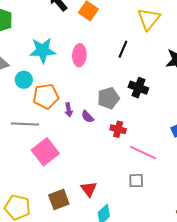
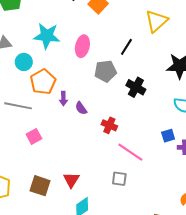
orange pentagon: (46, 96) -> (43, 82), turned -30
gray pentagon: (108, 98) -> (105, 71), moved
pink square: (45, 152) -> (34, 136), size x0.6
brown square: (59, 200) -> (40, 186), turned 30

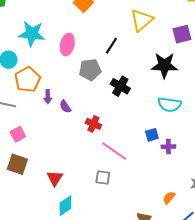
brown square: (40, 186) -> (17, 164), moved

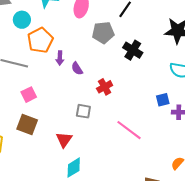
red cross: (93, 124) -> (105, 87), turned 35
pink line: (114, 151) -> (129, 130), moved
gray square: (103, 177) -> (83, 111), moved

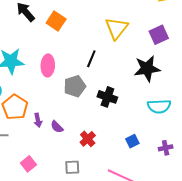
pink square: (29, 95) -> (28, 164), moved
blue square: (163, 100) -> (132, 141), moved

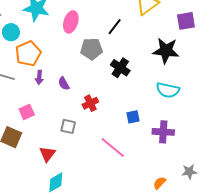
purple arrow: (38, 120) -> (39, 77), moved
purple cross: (166, 148) -> (163, 132), size x1.5

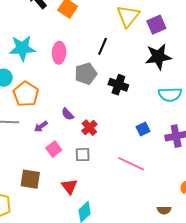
purple square: (186, 21) -> (156, 25), moved
purple arrow: (39, 77) -> (41, 126), moved, turned 64
red cross: (90, 103) -> (89, 128), moved
pink square: (27, 112) -> (54, 149), moved

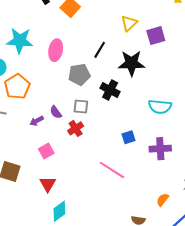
yellow triangle: (128, 16) -> (129, 23), size x0.7
black star: (158, 57) -> (131, 63), moved
purple arrow: (41, 126) -> (37, 121), moved
pink square: (54, 149) -> (46, 151), moved
gray square: (83, 155) -> (81, 107), moved

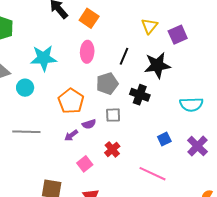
pink ellipse: (56, 50) -> (87, 52), moved
orange pentagon: (17, 87) -> (71, 101), moved
purple semicircle: (56, 112) -> (89, 124), turned -64
red cross: (76, 128) -> (112, 149), moved
purple cross: (160, 149) -> (197, 146), turned -35

